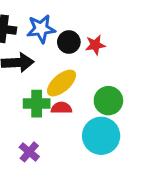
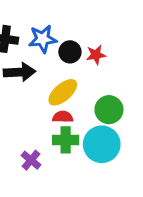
green cross: (37, 104) -> (66, 140), moved

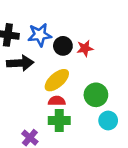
cyan circle: (102, 144) -> (108, 120), moved, size x0.6

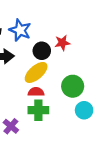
blue star: (40, 35) -> (20, 30), turned 30
black circle: (63, 46) -> (42, 51), moved

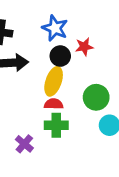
blue star: (20, 30) -> (55, 28), moved
yellow ellipse: (36, 72) -> (54, 81), turned -30

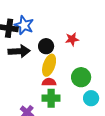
blue star: (55, 28) -> (24, 25), moved
black circle: (60, 56) -> (46, 46), moved

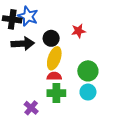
cyan circle: (91, 98) -> (88, 92), moved

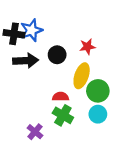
blue star: (28, 16) -> (31, 30), turned 30
yellow ellipse: (54, 58) -> (82, 76), moved
green cross: (56, 93) -> (63, 115), turned 30

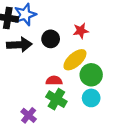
yellow ellipse: (82, 76) -> (75, 60), turned 30

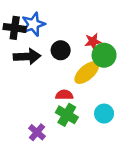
green circle: (91, 75) -> (104, 55), moved

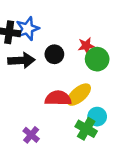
yellow ellipse: (87, 73) -> (79, 95), moved
red semicircle: (64, 95) -> (58, 98), size x1.5
green cross: (67, 115) -> (86, 129), moved

